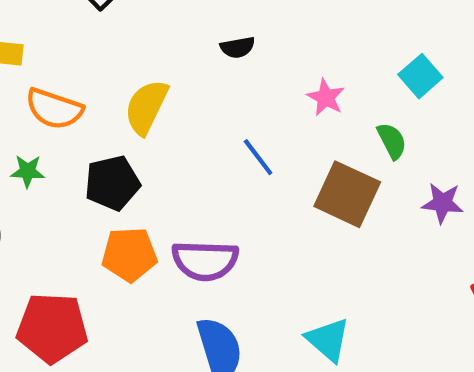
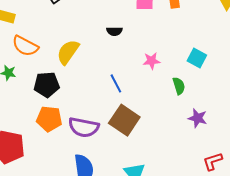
cyan square: (420, 76) -> (197, 58), turned -30
pink star: (326, 97) -> (151, 61), turned 30
brown square: (347, 194) -> (124, 120), moved

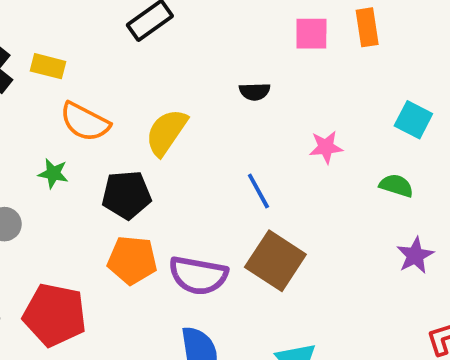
cyan square: (197, 58) -> (413, 120), moved
green semicircle: (179, 86) -> (396, 186), moved, turned -54
purple star: (198, 118) -> (415, 255), turned 30

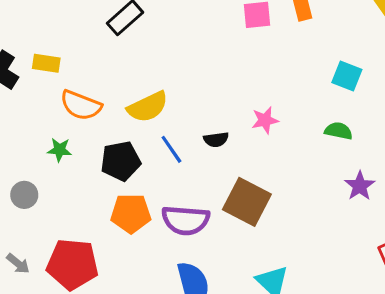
black semicircle: (255, 91) -> (216, 140), moved
yellow semicircle: (166, 132) -> (148, 107), turned -144
pink star: (326, 147) -> (265, 120), moved
blue line: (258, 191) -> (171, 149), moved

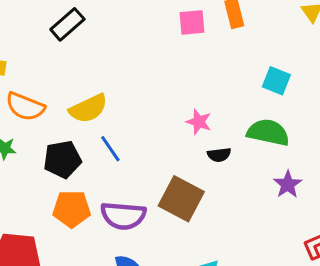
pink star: (265, 120) -> (199, 122), turned 30
green semicircle: (338, 131) -> (268, 132), size x1.6
black semicircle: (216, 140) -> (219, 155), moved

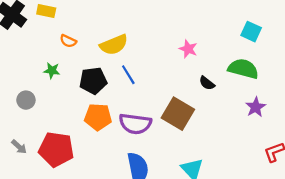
orange semicircle: (25, 107) -> (68, 41), size x0.6
pink star: (199, 122) -> (188, 49), moved
black semicircle: (219, 155) -> (207, 83), turned 42

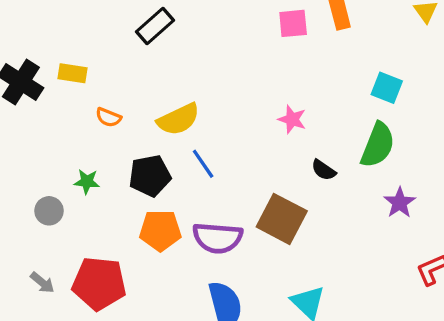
green semicircle: (243, 69) -> (378, 145), turned 100
green star: (52, 71) -> (87, 182), moved

